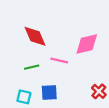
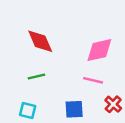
pink line: (59, 61) -> (93, 80), moved
blue square: (49, 92) -> (74, 109), moved

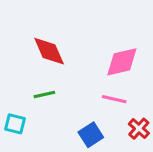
blue square: (74, 109) -> (91, 135), turned -30
cyan square: (28, 110) -> (15, 124), moved

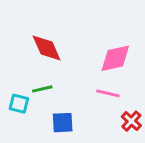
cyan square: (15, 124) -> (19, 104), moved
blue square: (91, 135) -> (63, 123), moved, turned 30

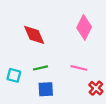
pink diamond: (115, 58) -> (84, 27), moved, turned -50
green line: (42, 89) -> (40, 68), moved

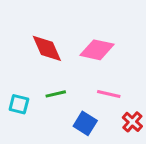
pink diamond: (84, 27) -> (97, 50), moved, turned 75
blue square: (46, 89) -> (85, 123), moved, turned 35

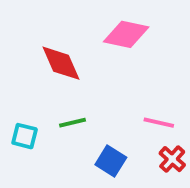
pink diamond: (97, 50) -> (126, 34), moved
pink line: (109, 94) -> (159, 123), moved

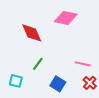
green line: (73, 123) -> (38, 64), turned -40
cyan square: (25, 136) -> (16, 81), moved

